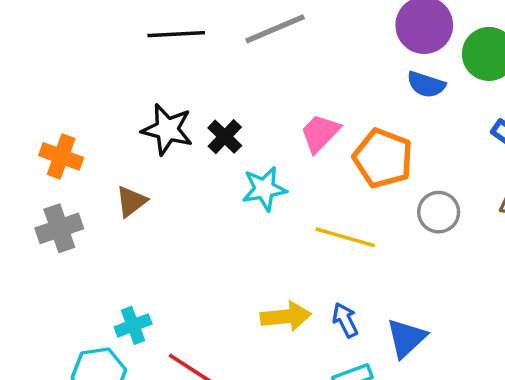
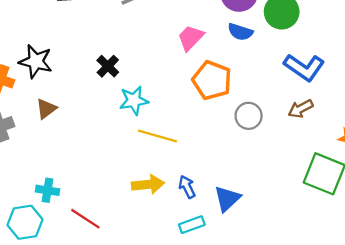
black star: (167, 129) -> (36, 61), moved
pink trapezoid: (320, 133) -> (191, 38), moved
yellow line: (345, 237) -> (157, 136), moved
cyan cross: (133, 325) -> (47, 190), turned 30

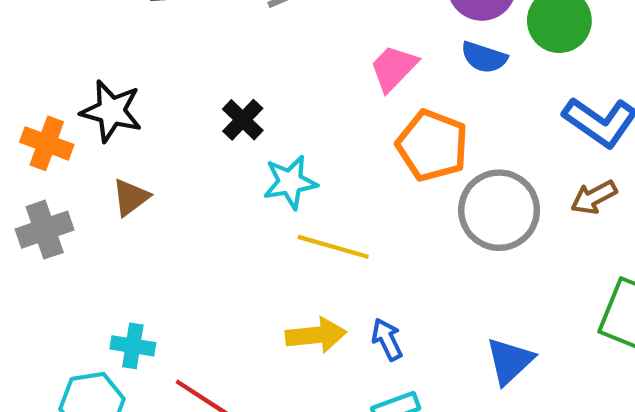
gray circle: (249, 116) -> (499, 210), size x1.6
blue triangle: (227, 199) -> (510, 361), moved

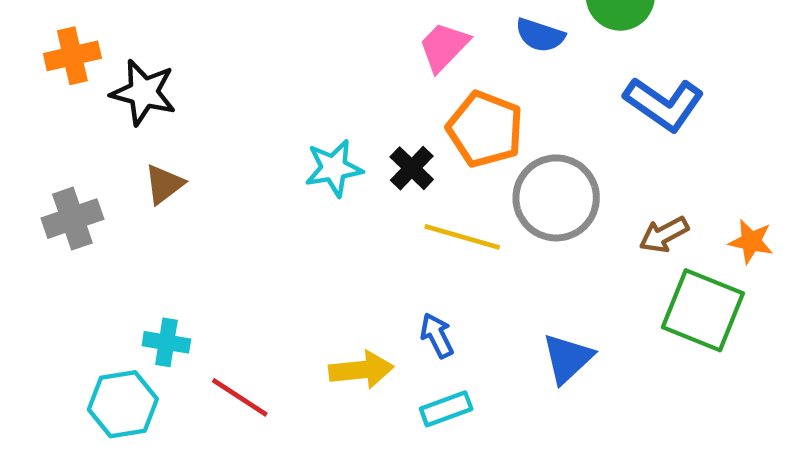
black cross: (243, 120) -> (412, 168), moved
orange cross: (47, 143) -> (72, 56), moved, turned -33
brown arrow: (594, 197) -> (664, 235), moved
yellow line: (333, 247) -> (462, 237), moved
yellow arrow: (316, 335) -> (361, 370), moved

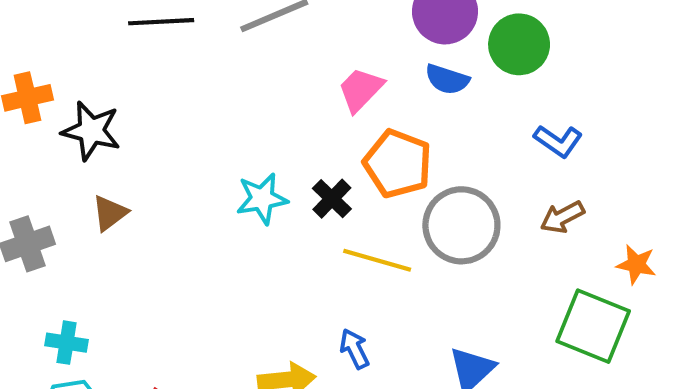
blue L-shape: (664, 104) -> (558, 141), size x0.7
brown arrow: (664, 235) -> (562, 217), moved
cyan cross: (166, 342) -> (67, 343), moved

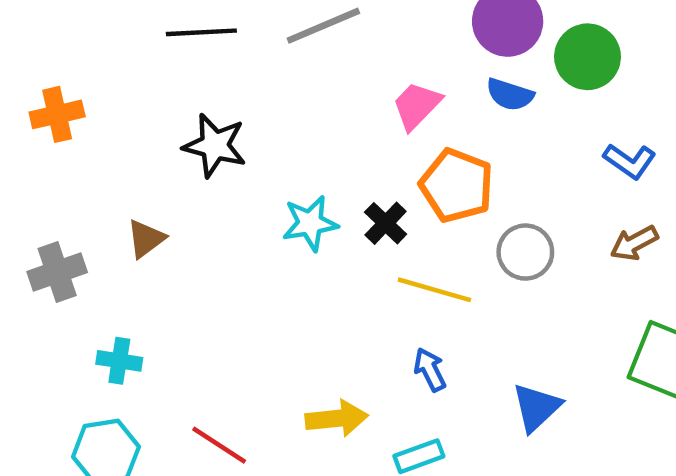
black star: (91, 131) -> (215, 146), moved
gray circle: (461, 225) -> (525, 252), size x0.7
cyan cross: (67, 343) -> (119, 361), moved
blue arrow: (355, 349) -> (430, 370), moved

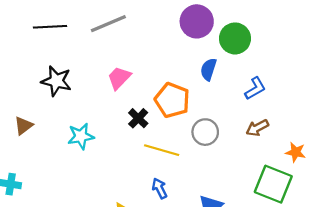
blue semicircle: (510, 94) -> (208, 69), moved, turned 90
pink trapezoid: (417, 106) -> (119, 78), moved
blue L-shape: (630, 161) -> (255, 88), turned -65
cyan star: (310, 223) -> (81, 136), moved

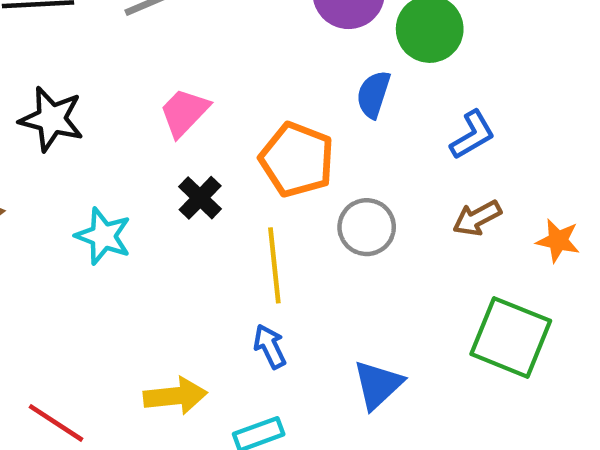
black cross: (138, 118) -> (200, 198), moved
cyan star: (81, 136) -> (103, 236), turned 30
yellow line: (162, 150) -> (274, 265), turned 68
orange star: (296, 152) -> (558, 241), moved

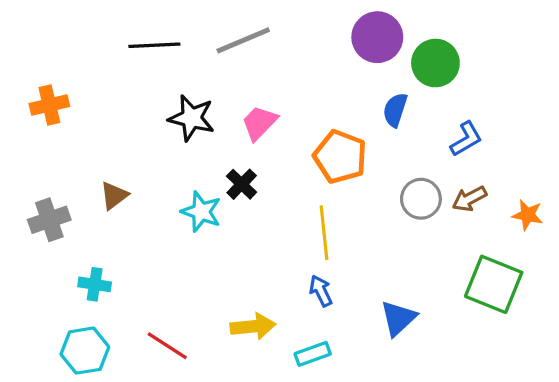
black star: (52, 119) -> (192, 118), moved
black cross: (200, 198) -> (242, 184), moved
gray circle: (367, 227) -> (421, 199), moved

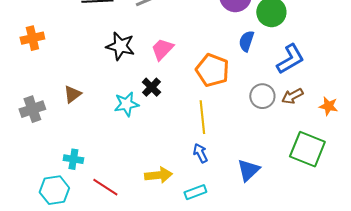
blue L-shape: (466, 139) -> (290, 59), size x1.4
cyan star: (201, 212) -> (126, 104), turned -30
cyan cross: (95, 284) -> (73, 159), moved

